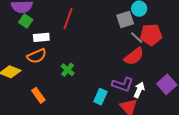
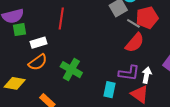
green square: (26, 21) -> (20, 30), turned -32
green cross: (68, 70) -> (71, 70), size x1.5

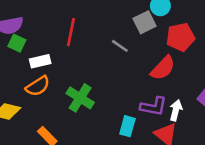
gray line: (133, 23) -> (120, 46), moved
green square: (20, 30) -> (17, 43), turned 32

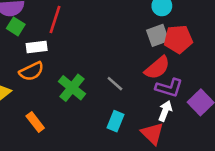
gray square: (144, 22) -> (158, 35), moved
red line: (71, 32) -> (55, 19), moved
gray line: (120, 46) -> (115, 84), moved
purple L-shape: (154, 106) -> (169, 88), moved

